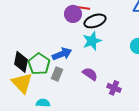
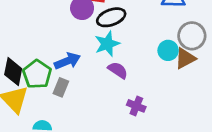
purple semicircle: (90, 74) -> (118, 70), moved

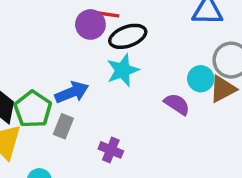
purple semicircle: (118, 70) -> (177, 104), moved
purple cross: (136, 106) -> (111, 150), moved

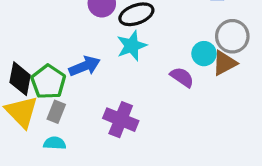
gray rectangle: (63, 126) -> (56, 112), moved
purple cross: (111, 150) -> (121, 120), size x1.5

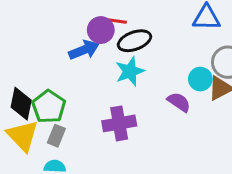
blue arrow: (85, 66) -> (84, 50), moved
purple cross: (121, 120) -> (119, 123), moved, turned -32

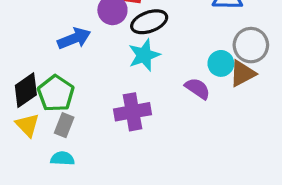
blue arrow: (84, 50) -> (74, 38), moved
black diamond: (21, 104) -> (26, 90), turned 44
yellow triangle: (23, 136) -> (27, 125), size x0.7

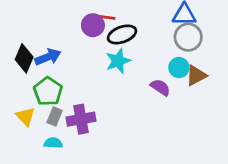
blue arrow: (74, 38) -> (48, 57), moved
gray circle: (251, 45) -> (188, 37), moved
black diamond: (26, 90) -> (24, 58), moved, turned -32
purple cross: (132, 112) -> (81, 119), moved

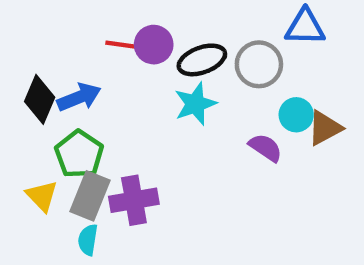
red line: (106, 17) -> (121, 45), moved
gray circle: (188, 37) -> (259, 64), moved
gray rectangle: (55, 116) -> (90, 196), size x1.5
cyan semicircle: (53, 143) -> (88, 240), turned -84

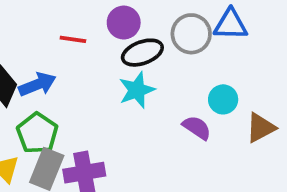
purple circle: (154, 45) -> (124, 23), moved
gray circle: (259, 64) -> (191, 34), moved
brown triangle: (325, 128) -> (261, 128), moved

